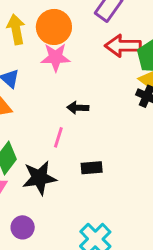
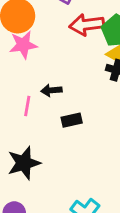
pink line: (58, 137) -> (27, 106), moved
black rectangle: (92, 168) -> (72, 120), moved

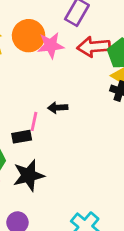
pink star: (23, 45) -> (51, 45), moved
black rectangle: (72, 120) -> (22, 137), moved

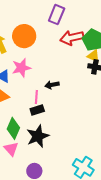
pink star: (51, 45) -> (21, 68), moved
black rectangle: (22, 137) -> (37, 110), moved

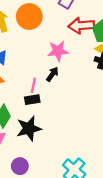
pink star: (21, 68) -> (58, 51), moved
black arrow: (52, 85) -> (52, 74), turned 128

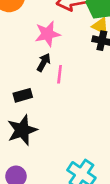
pink line: (33, 85) -> (60, 74), moved

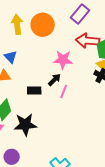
black rectangle: (23, 95) -> (34, 90), moved

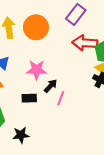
pink star: (63, 60) -> (37, 70), moved
black star: (25, 125) -> (21, 135), size x0.7

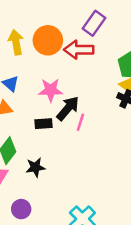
red arrow: (85, 43) -> (79, 50), moved
black arrow: (51, 86) -> (68, 108), size x1.5

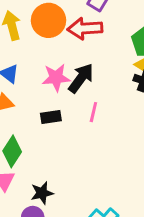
black arrow: (68, 108) -> (81, 78), moved
black star: (35, 167) -> (42, 193), moved

